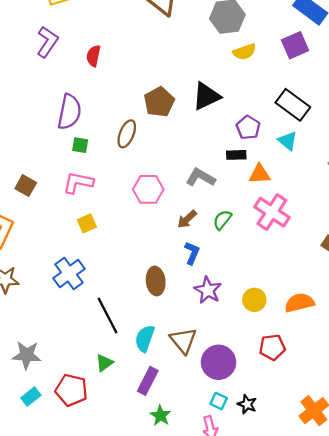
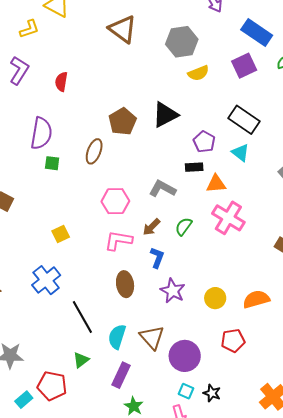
pink L-shape: (78, 183) -> (118, 240), moved
cyan rectangle: (31, 397) -> (24, 400), moved

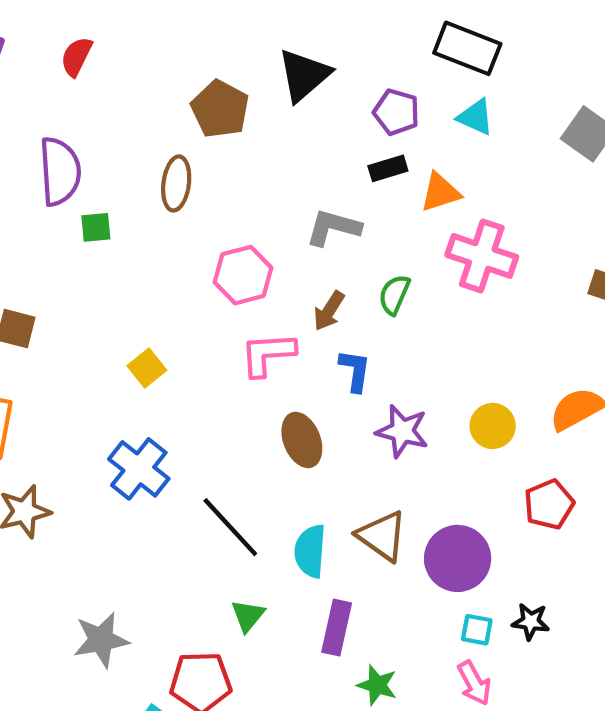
red semicircle: (61, 82) -> (76, 57), turned 30

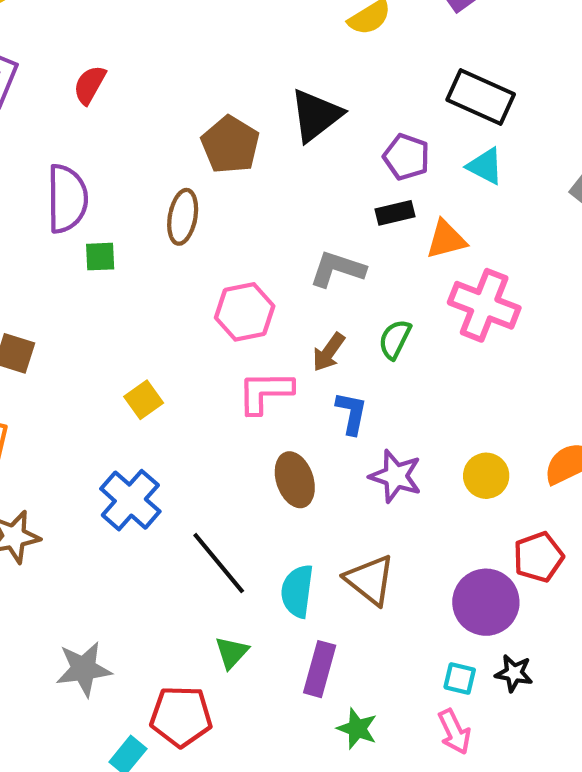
purple circle: (458, 558) -> (486, 602), moved

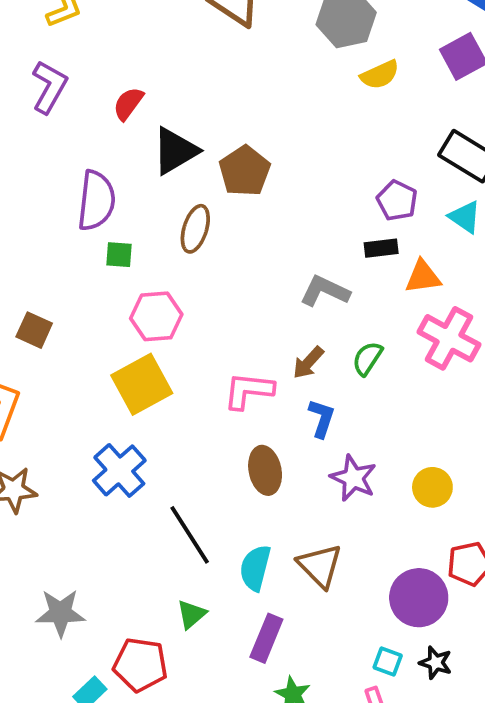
black triangle: (316, 115) -> (175, 151), moved
pink hexagon: (245, 312) -> (156, 316), moved
yellow square: (144, 400) -> (142, 384), size x1.8

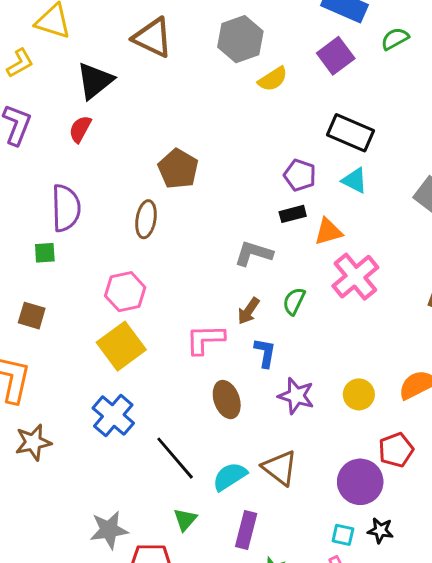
black triangle: (175, 151) -> (95, 81), moved
green square: (119, 255) -> (45, 253), moved
pink cross: (449, 338) -> (355, 277), turned 30
cyan semicircle: (255, 568) -> (230, 476), turned 51
gray star: (60, 613) -> (109, 530), moved

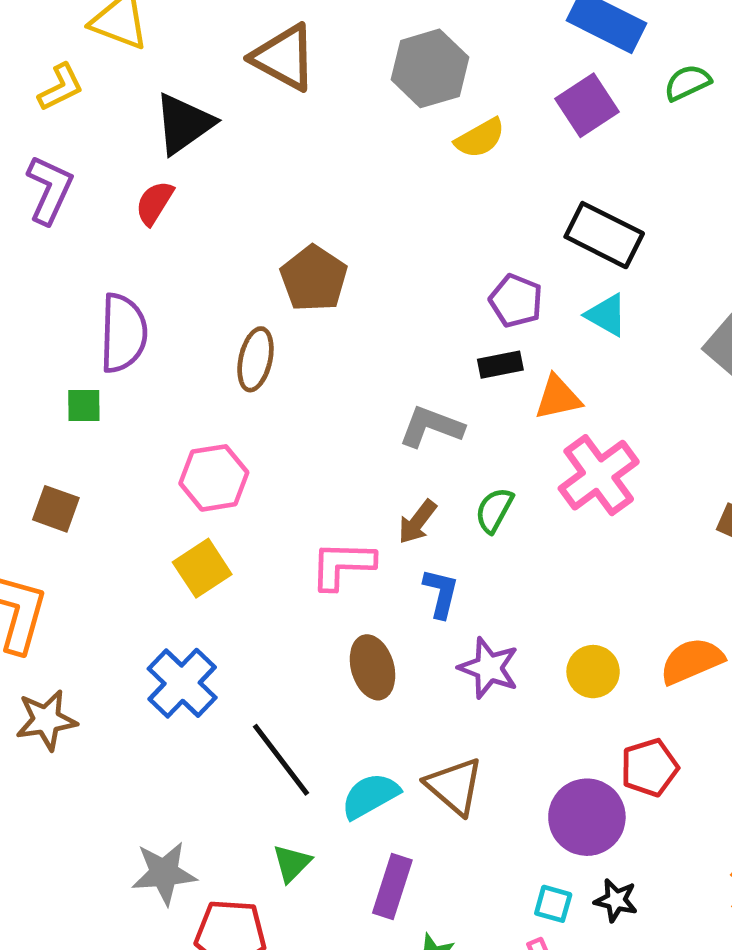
yellow square: (121, 346) -> (202, 568), size x0.7

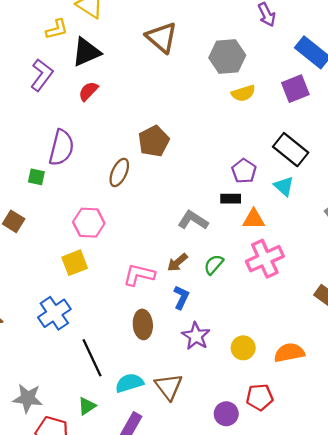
black triangle: (184, 124) -> (86, 52), moved
purple circle: (587, 817) -> (226, 414), size x0.7

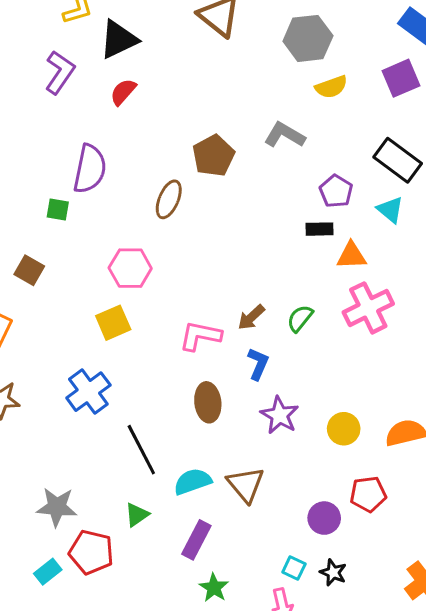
gray L-shape: (193, 220) -> (285, 135), moved

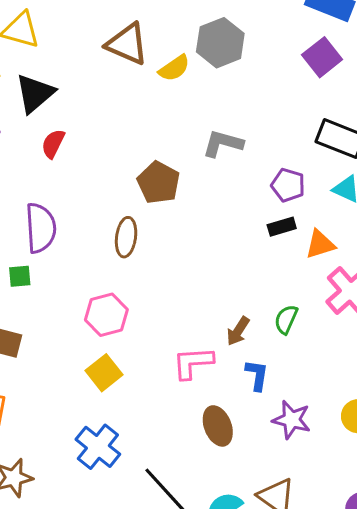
yellow semicircle: (331, 87) -> (174, 68), moved

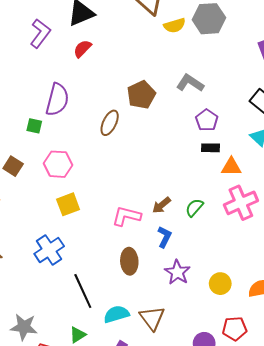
purple pentagon: (288, 185) -> (207, 120), moved
pink hexagon: (106, 315) -> (58, 164), moved

